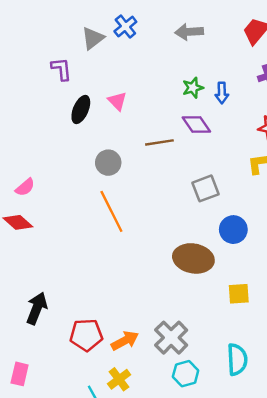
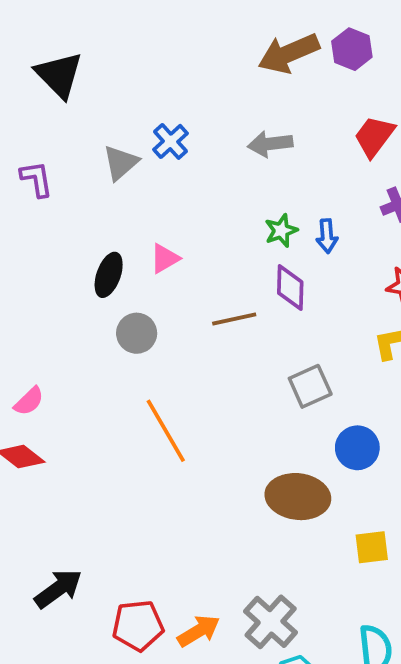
purple L-shape: (61, 69) -> (37, 179), moved
pink triangle: (117, 101) -> (165, 258), turned 48
purple diamond: (196, 124) -> (290, 288), turned 40
gray circle: (108, 163) -> (137, 333), moved
black arrow: (37, 308) -> (58, 589), turned 36

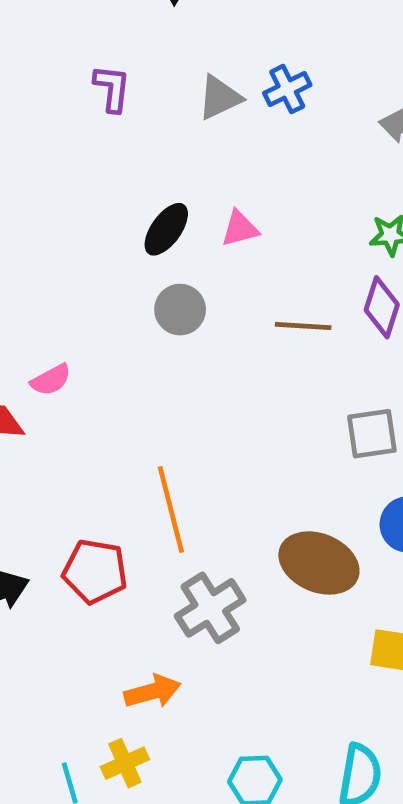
pink semicircle: (29, 401) -> (51, 380), moved
orange line: (166, 431) -> (171, 510), moved
gray cross: (271, 622) -> (210, 608), moved
red pentagon: (138, 626) -> (95, 571), moved

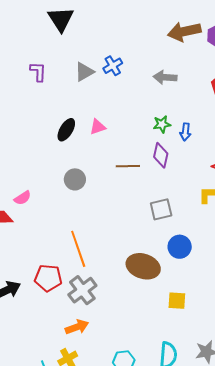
gray circle: (180, 310) -> (75, 179), moved
gray cross: (210, 608) -> (82, 290), moved

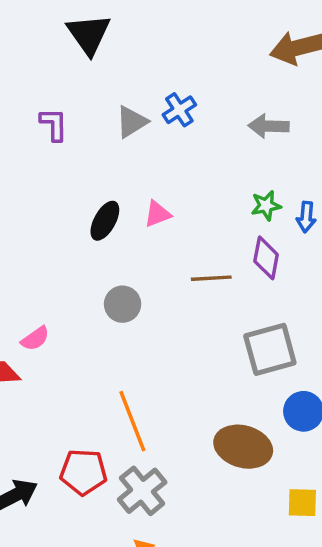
gray square: (161, 209) -> (270, 349), size x1.4

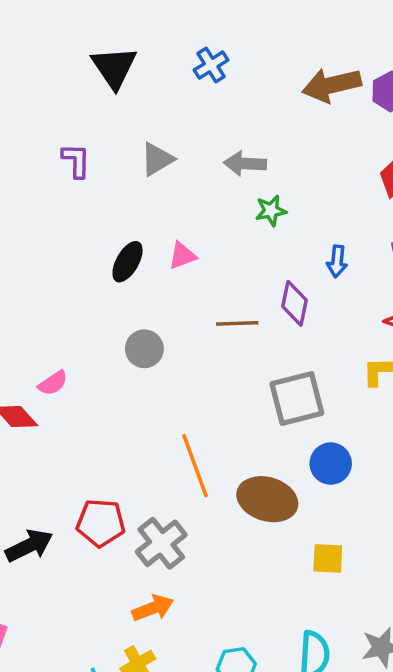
blue cross: (179, 110) -> (211, 65), moved
gray arrow: (268, 126) -> (245, 164), moved
green star: (266, 206) -> (271, 211), moved
orange line: (132, 421) -> (195, 466), moved

